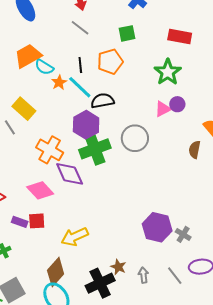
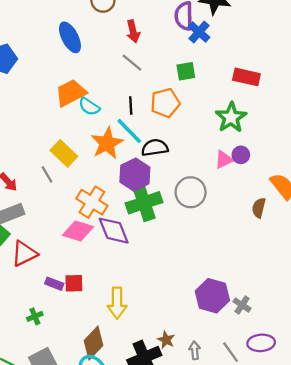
orange star: (59, 82) -> (107, 143), moved, size x1.8
pink diamond: (40, 190) -> (78, 231), moved, turned -32
yellow arrow: (75, 237) -> (117, 303), turned -68

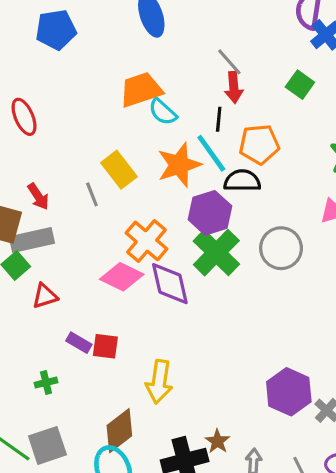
red arrow: (133, 31) -> (234, 87), moved
green square: (186, 71) -> (300, 85), turned 36
orange pentagon: (165, 103) -> (259, 144), moved
green cross: (144, 203) -> (216, 253), turned -36
red triangle: (24, 254) -> (45, 296), size x0.7

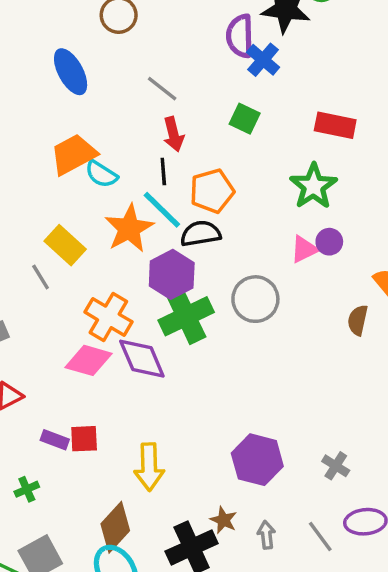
gray line: (229, 62) -> (162, 89), moved
green cross: (216, 253) -> (186, 316), turned 30
purple hexagon: (289, 392) -> (257, 460), moved

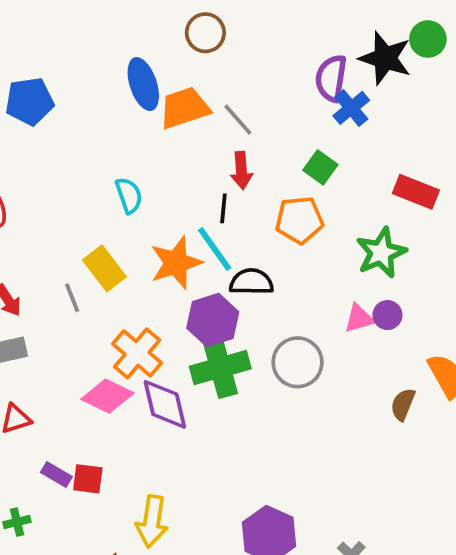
orange trapezoid: (73, 154) -> (184, 108), moved
cyan semicircle: (101, 174) -> (129, 195), moved, turned -152
orange pentagon: (212, 191) -> (299, 220), moved

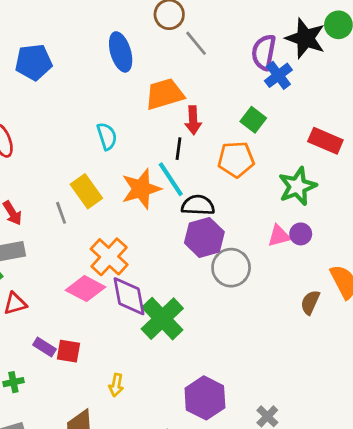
orange trapezoid: (184, 108) -> (165, 94), moved
gray line: (238, 120) -> (196, 43), moved
purple hexagon: (213, 320) -> (204, 237), moved
green cross: (220, 367) -> (162, 319), moved, turned -30
yellow arrow: (152, 521) -> (116, 385), size x0.6

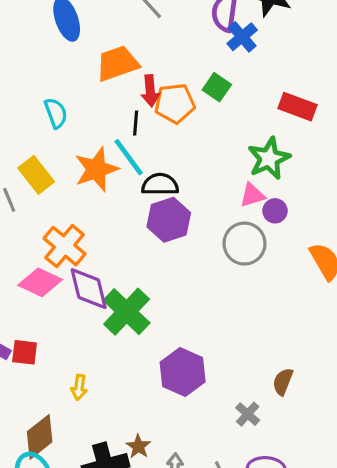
orange pentagon: (236, 159) -> (175, 103), moved
pink triangle: (279, 236) -> (252, 195), moved
gray circle: (231, 268) -> (245, 244), moved
brown semicircle: (310, 302) -> (283, 382), moved
purple hexagon: (205, 398) -> (183, 372), moved

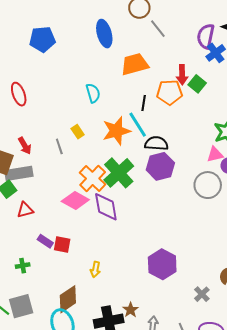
red arrow: (150, 91) -> (182, 75), moved
yellow rectangle: (36, 175) -> (78, 132), size x0.6
green cross: (127, 312) -> (119, 173), moved

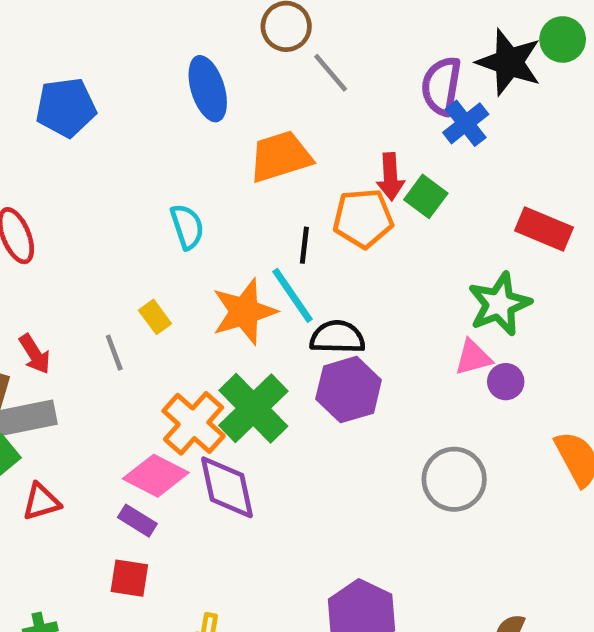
gray circle: (208, 185) -> (454, 479), moved
purple rectangle: (45, 241) -> (137, 521), moved

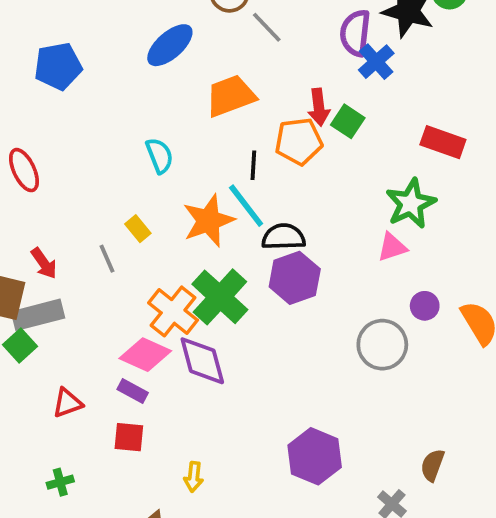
blue ellipse: (208, 89) -> (170, 45), turned 69
purple circle: (506, 382) -> (425, 306), moved
red triangle: (41, 502) -> (67, 403), moved

